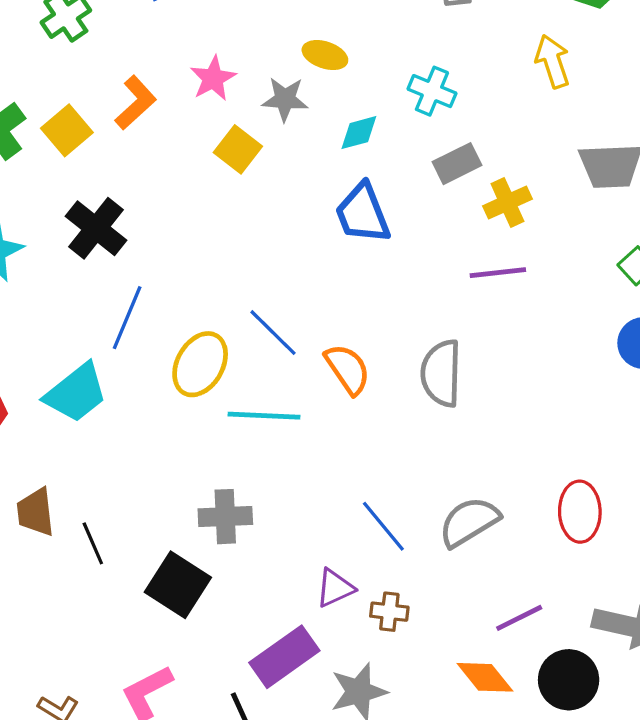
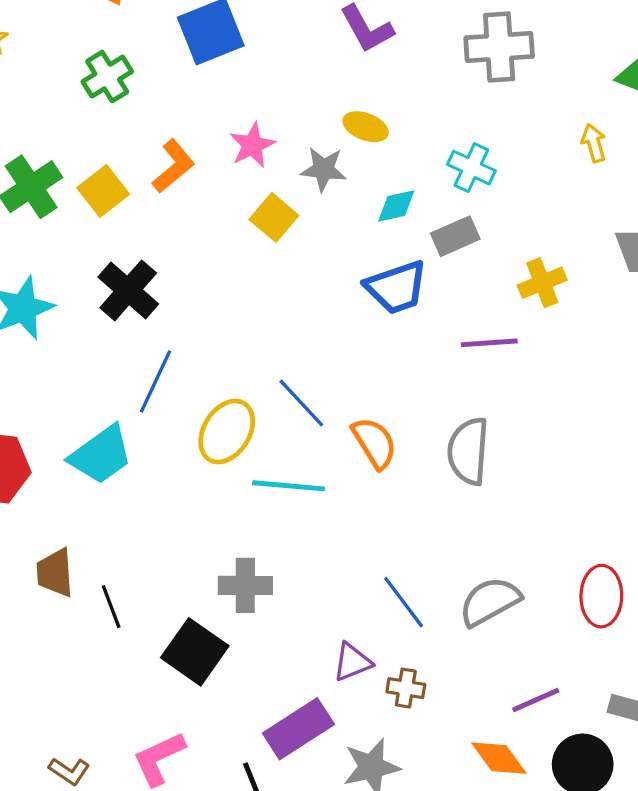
yellow arrow: (553, 61) -> (594, 143), size x0.7
gray rectangle: (457, 164) -> (455, 236), moved
blue trapezoid: (363, 213) -> (396, 287), turned -90
purple line: (498, 273) -> (489, 343), moved

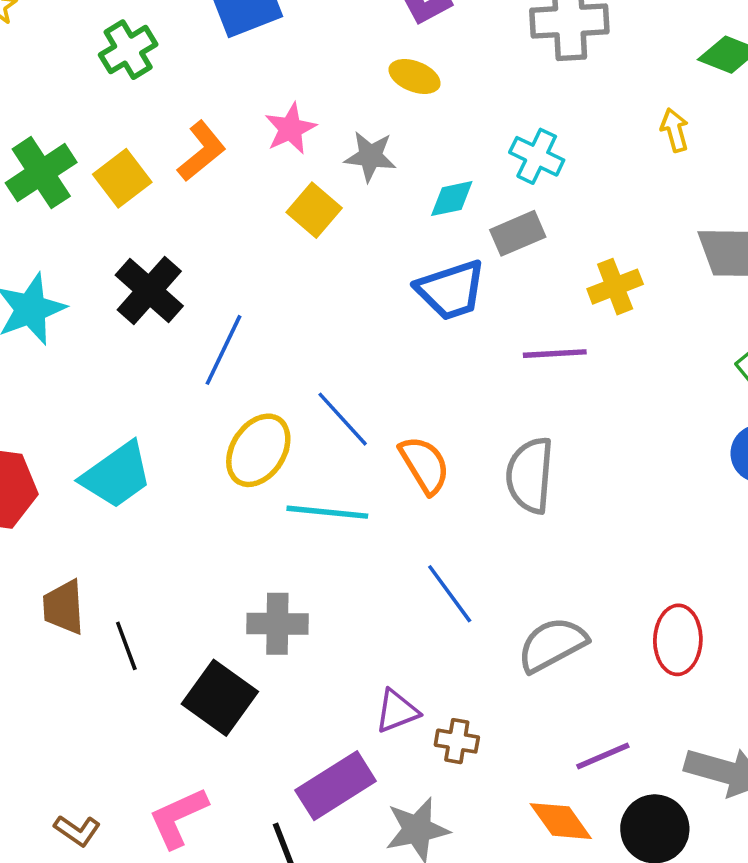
yellow ellipse: (366, 127) -> (415, 76), moved
blue line: (156, 382) -> (223, 350), moved
blue line: (404, 602) -> (450, 594), moved

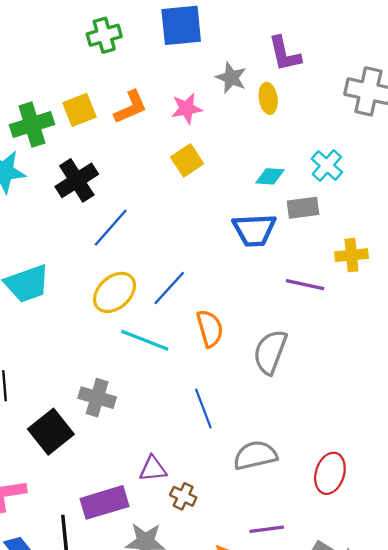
yellow ellipse: (415, 76) -> (268, 98), turned 44
gray star: (370, 156) -> (231, 78), moved
green cross: (41, 173) -> (32, 125), moved
blue line: (343, 419) -> (169, 288), turned 69

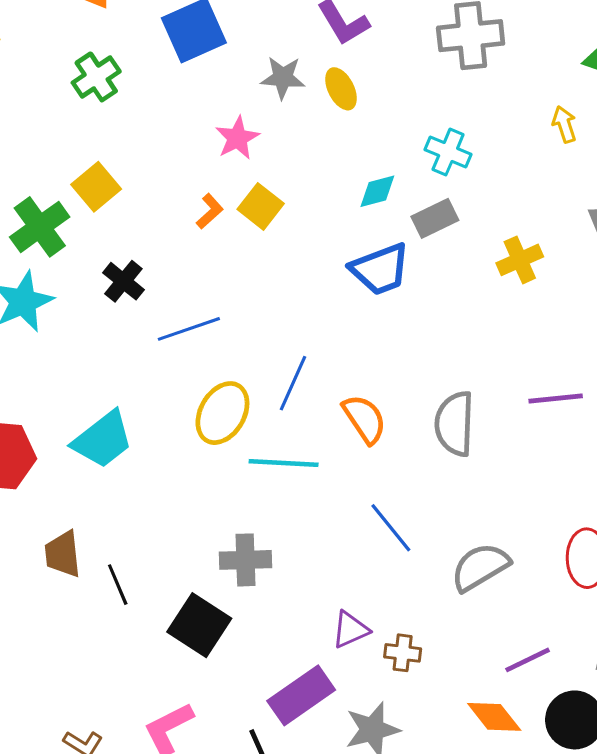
orange L-shape: (131, 107) -> (210, 211), moved, size x0.7
black cross: (77, 180) -> (123, 281), size x0.7
blue line: (111, 228) -> (189, 329), turned 48
purple line: (305, 285) -> (556, 398), moved

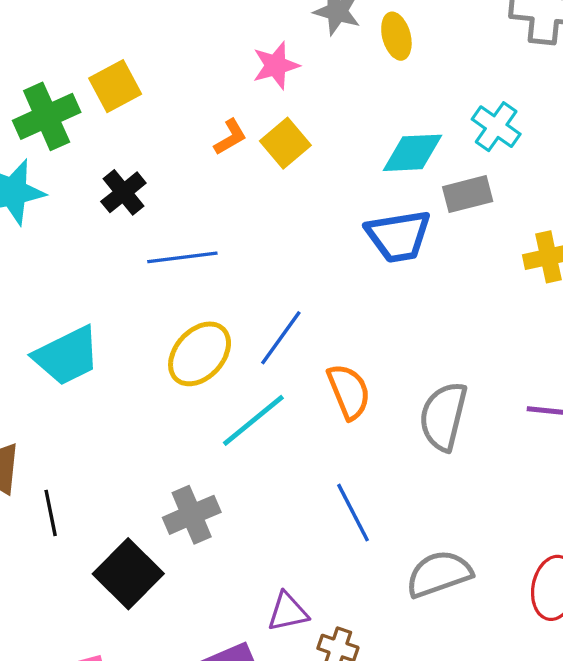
cyan diamond: (377, 191) -> (413, 153), size x1.4
cyan line: (284, 463) -> (253, 420), turned -54
gray cross: (245, 560) -> (192, 515), turned -33

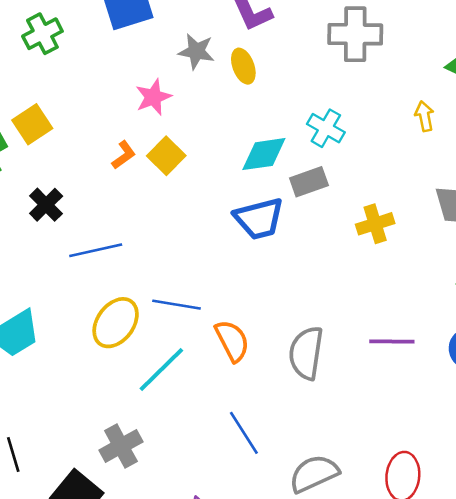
blue line: (281, 338) -> (177, 305), turned 69

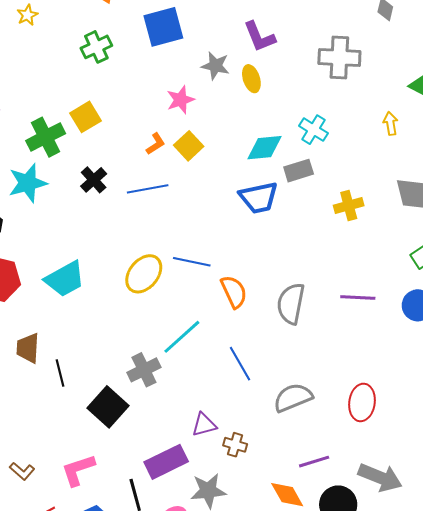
blue line: (96, 250) -> (148, 189), moved
cyan line: (161, 370) -> (182, 337), moved

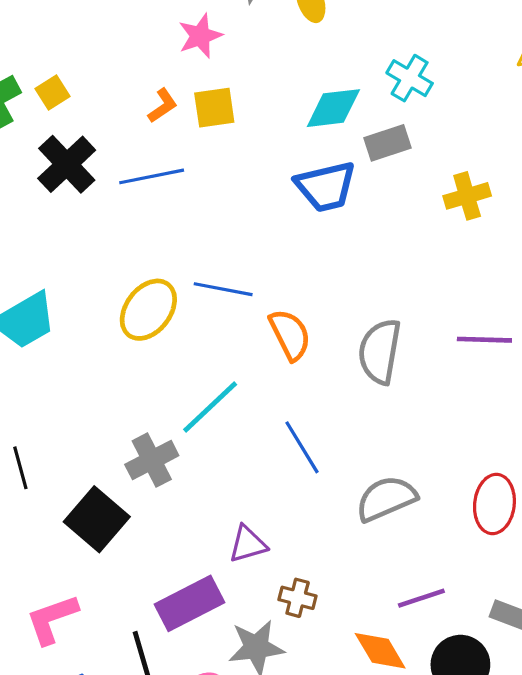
yellow square: (85, 117) -> (53, 92), moved, size x0.7
yellow square: (189, 146) -> (214, 108), turned 36
black cross: (94, 180) -> (67, 164), size x1.4
brown cross: (235, 445) -> (298, 598), moved

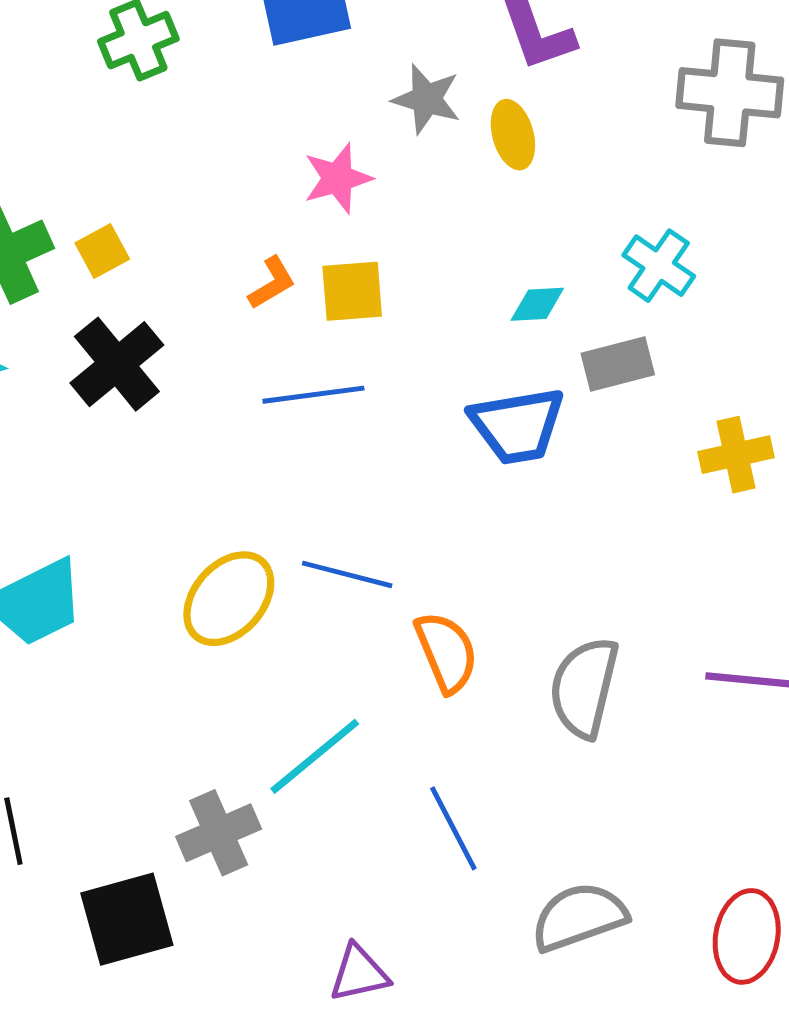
cyan diamond: (333, 108) -> (537, 304), size x0.6
blue line: (152, 176) -> (313, 395), moved
black square: (97, 519) -> (127, 919), turned 30

